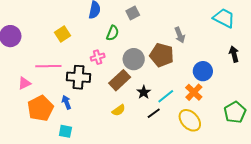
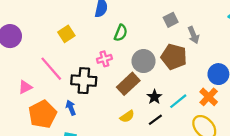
gray square: (133, 13) -> (171, 20), moved
pink line: (48, 66) -> (51, 69), turned 50
black line: (154, 113) -> (155, 120), moved

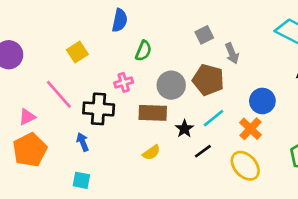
brown rectangle: (128, 84) -> (153, 113), turned 45
cyan line: (178, 101) -> (214, 118), moved
orange pentagon: (43, 114) -> (30, 150), moved
black line: (155, 120) -> (203, 151), moved

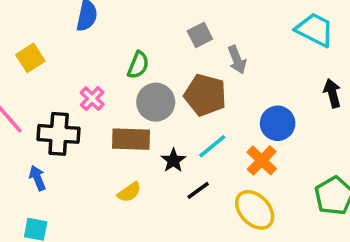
green semicircle: (143, 51) -> (138, 65), moved
pink cross: (124, 82) -> (92, 99), turned -30

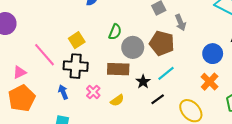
yellow square: (30, 58) -> (77, 40), moved
green semicircle: (138, 65) -> (115, 32), moved
pink cross: (92, 99) -> (93, 92), moved
blue circle: (278, 123) -> (213, 54), moved
orange cross: (262, 160) -> (210, 82), moved

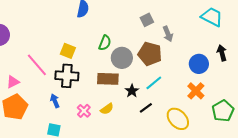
yellow square: (77, 40) -> (68, 51), turned -35
pink cross: (93, 92) -> (84, 111), moved

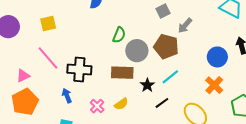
gray arrow: (168, 34) -> (185, 26), turned 63
yellow square: (68, 51) -> (48, 24), moved, turned -35

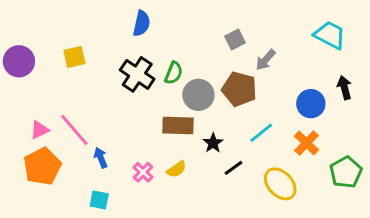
pink line: (48, 58) -> (74, 130), moved
black cross: (79, 69) -> (137, 74), moved, turned 30
cyan line: (170, 77) -> (261, 133), moved

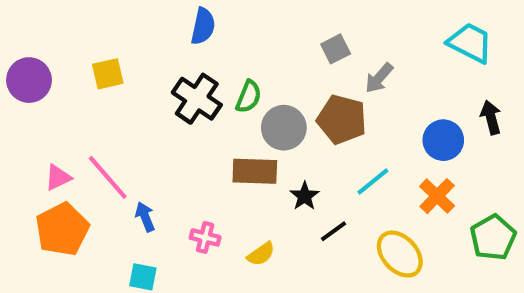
yellow semicircle: (177, 169) -> (261, 254), moved
pink cross: (143, 172) -> (205, 237), turned -30

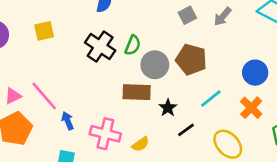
gray arrow: (379, 78) -> (223, 17), moved
pink cross: (205, 237) -> (105, 134), size x1.6

